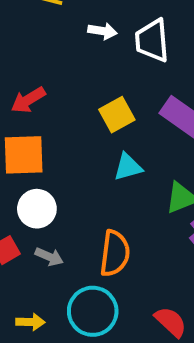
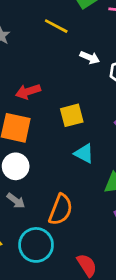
yellow square: (117, 115) -> (72, 115), moved
cyan triangle: (128, 167) -> (84, 153), turned 30

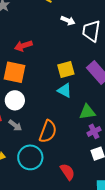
yellow square: (72, 115) -> (66, 69), moved

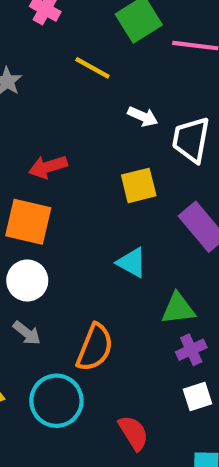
yellow square: (66, 69) -> (139, 185), moved

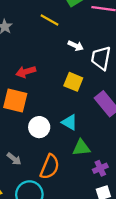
yellow square: (139, 185) -> (73, 82), turned 36
white circle: (27, 281) -> (39, 127), moved
green triangle: (178, 309) -> (81, 148), moved

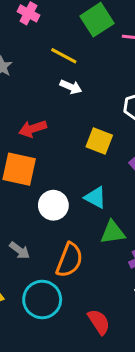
white arrow: (76, 46) -> (71, 87), moved

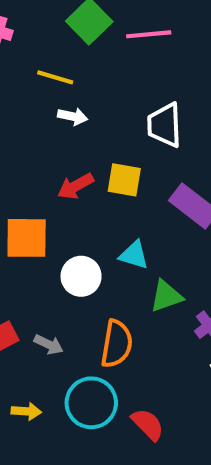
red arrow: (33, 129) -> (76, 186), moved
red semicircle: (99, 322) -> (148, 424), moved

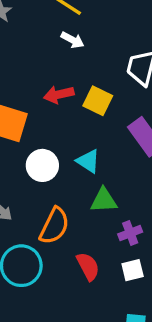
red semicircle: (148, 424) -> (88, 266), moved

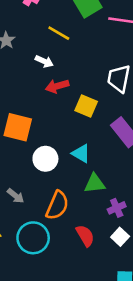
white arrow: (72, 40) -> (44, 61), moved
red arrow: (59, 95) -> (57, 86), moved
white square: (133, 270) -> (120, 237), turned -30

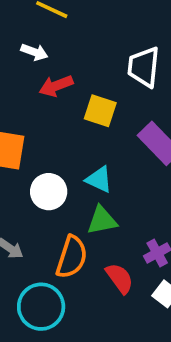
green triangle: (95, 183) -> (102, 220), moved
red semicircle: (85, 236) -> (120, 278), moved

